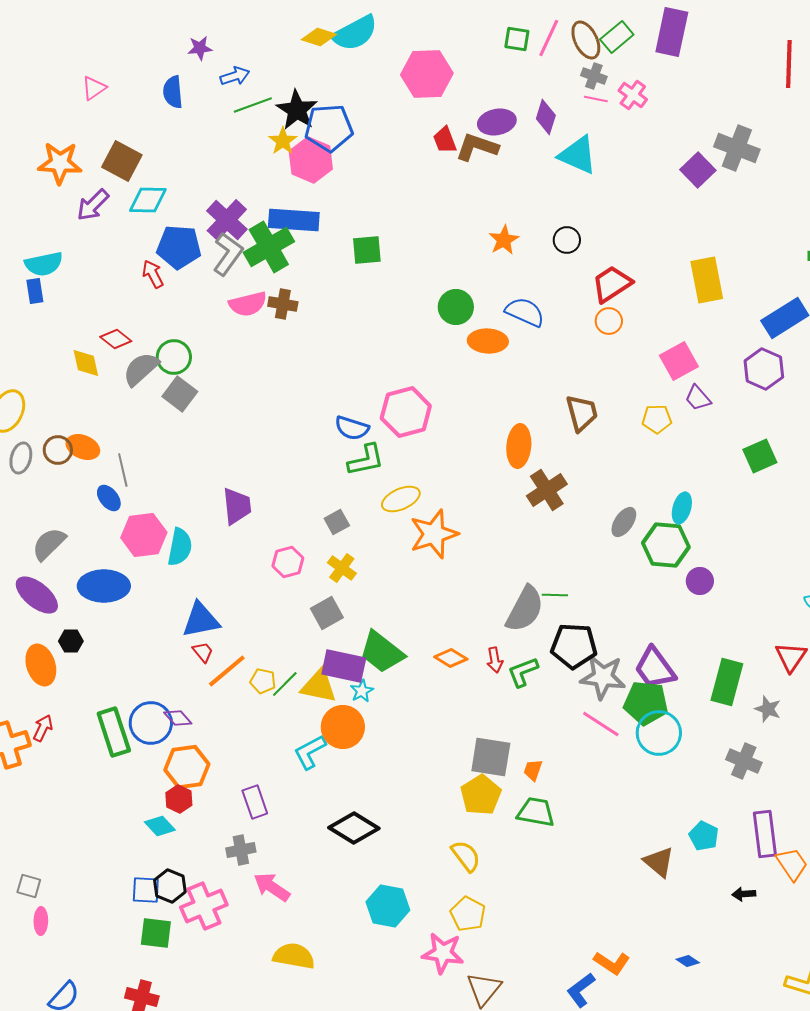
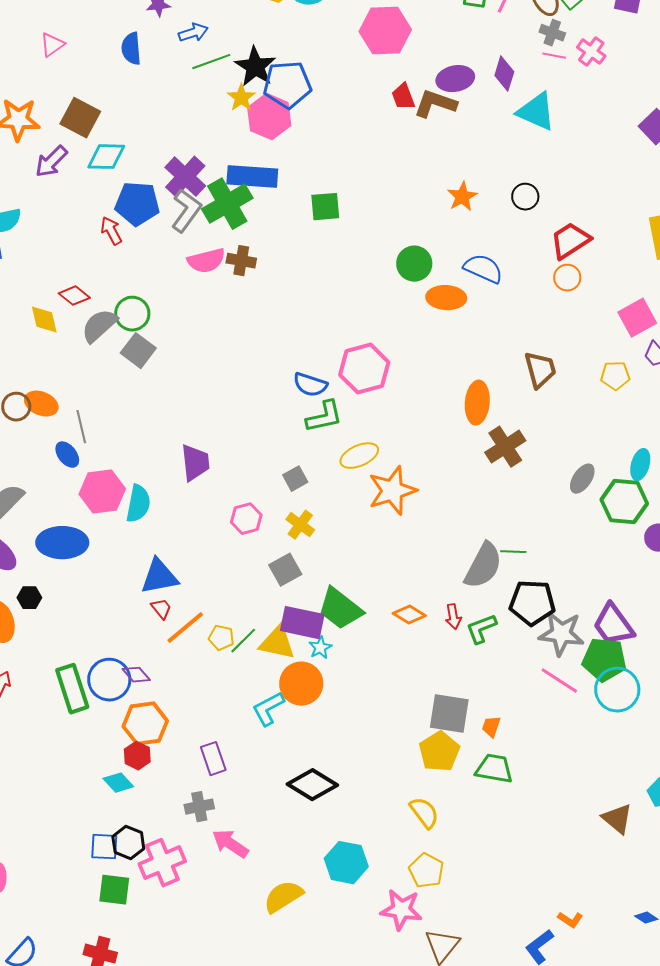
yellow semicircle: (294, 956) -> (283, 897), moved, turned -42
orange L-shape: (612, 963) -> (570, 920), size x0.7

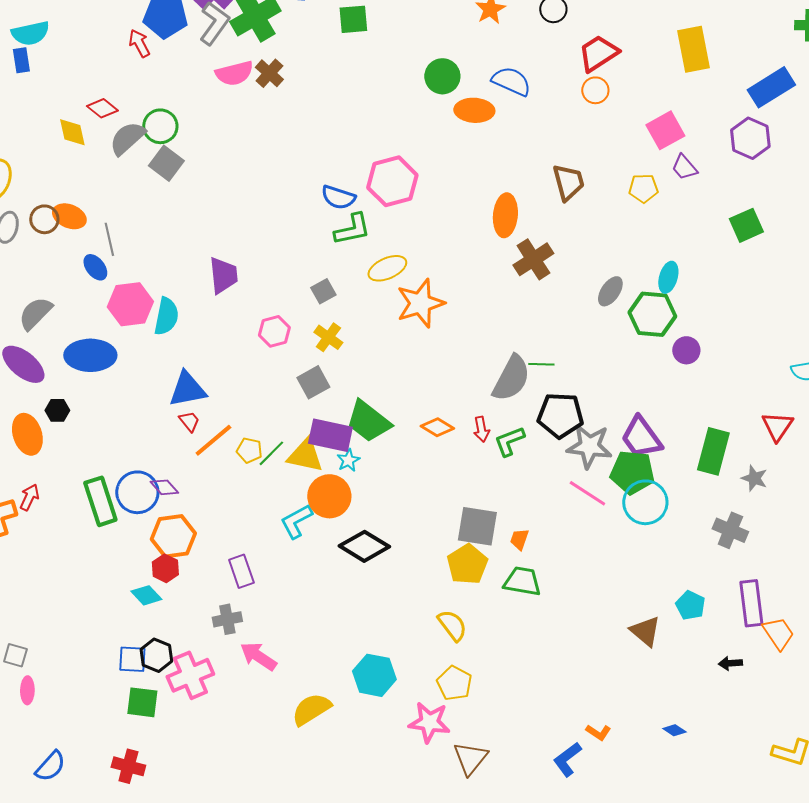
brown cross: (241, 261) -> (269, 73), turned 32
black diamond: (312, 785) -> (364, 546), moved

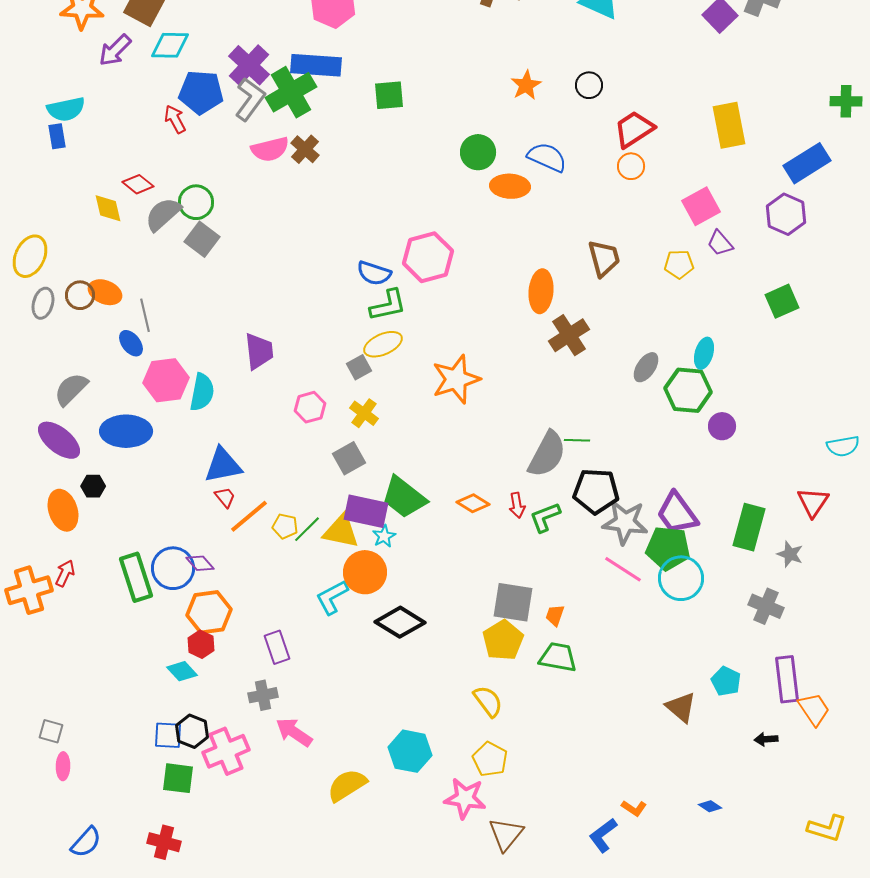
yellow ellipse: (387, 268) -> (383, 344), moved

